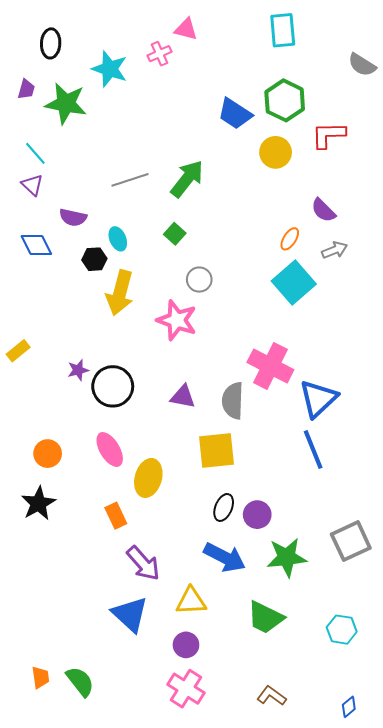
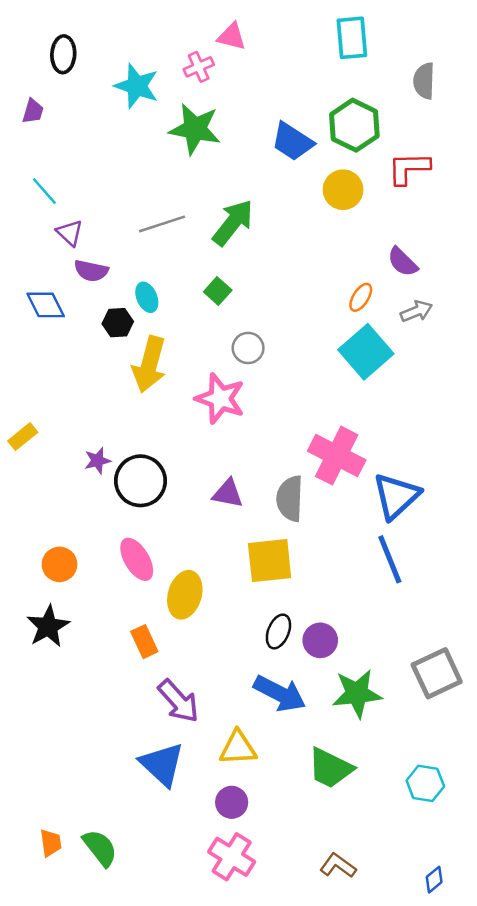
gray semicircle: (362, 65) -> (424, 81), moved, turned 60
green star: (66, 103) -> (195, 129), moved
purple triangle: (32, 185) -> (70, 233), moved

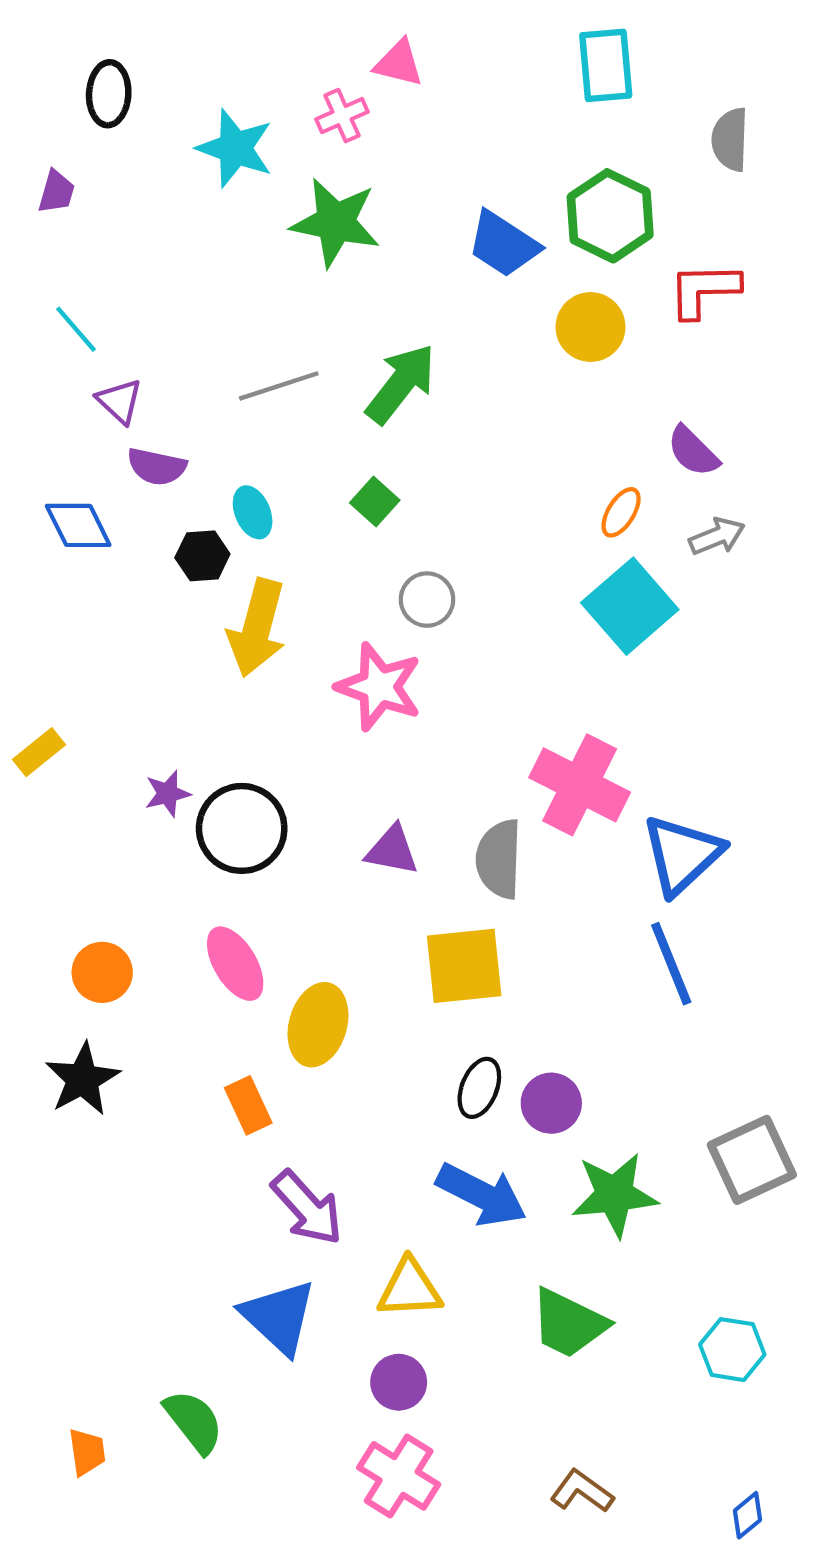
green semicircle: (100, 848) -> (194, 1421), moved

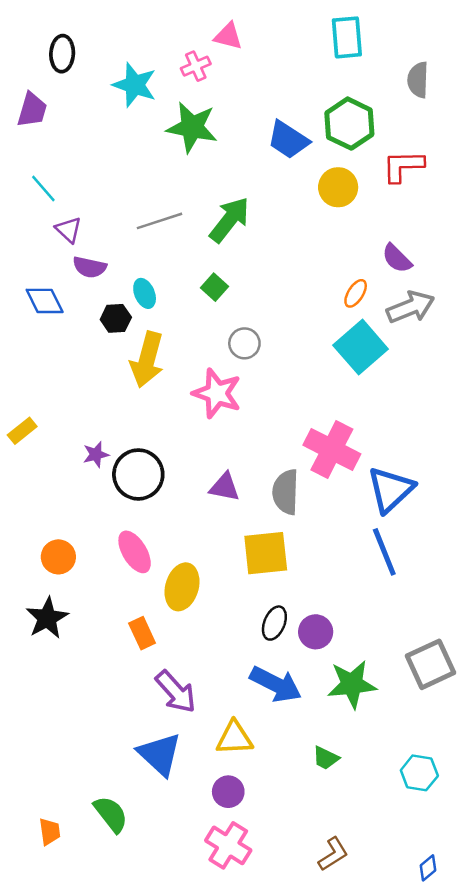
purple trapezoid: (56, 192) -> (32, 110), size x1.4
gray arrow: (717, 536) -> (411, 307), size x1.5
green trapezoid: (569, 1323) -> (326, 758), size x0.6
brown L-shape: (582, 1491) -> (333, 854), turned 112

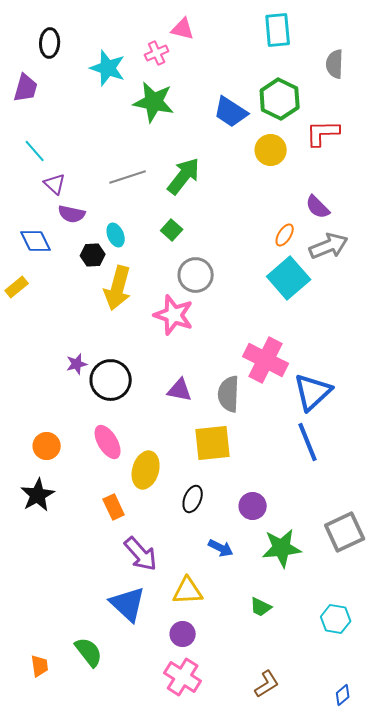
gray circle: (244, 343) -> (196, 275), size x1.4
yellow rectangle: (22, 431) -> (17, 287), moved
black ellipse: (274, 623) -> (193, 499), moved
blue arrow: (276, 684) -> (221, 548), size x0.6

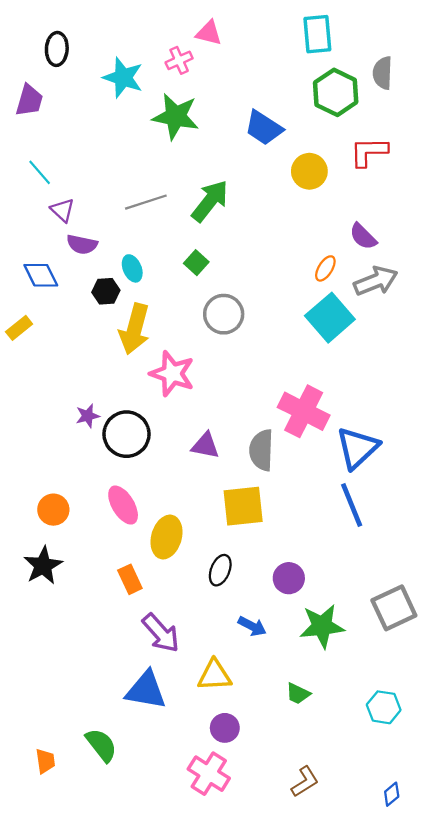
green hexagon: (280, 99) -> (336, 92), moved
pink star: (174, 315) -> (172, 374), moved
blue triangle: (128, 604) -> (146, 690), turned -33
purple circle: (183, 634) -> (225, 728), moved

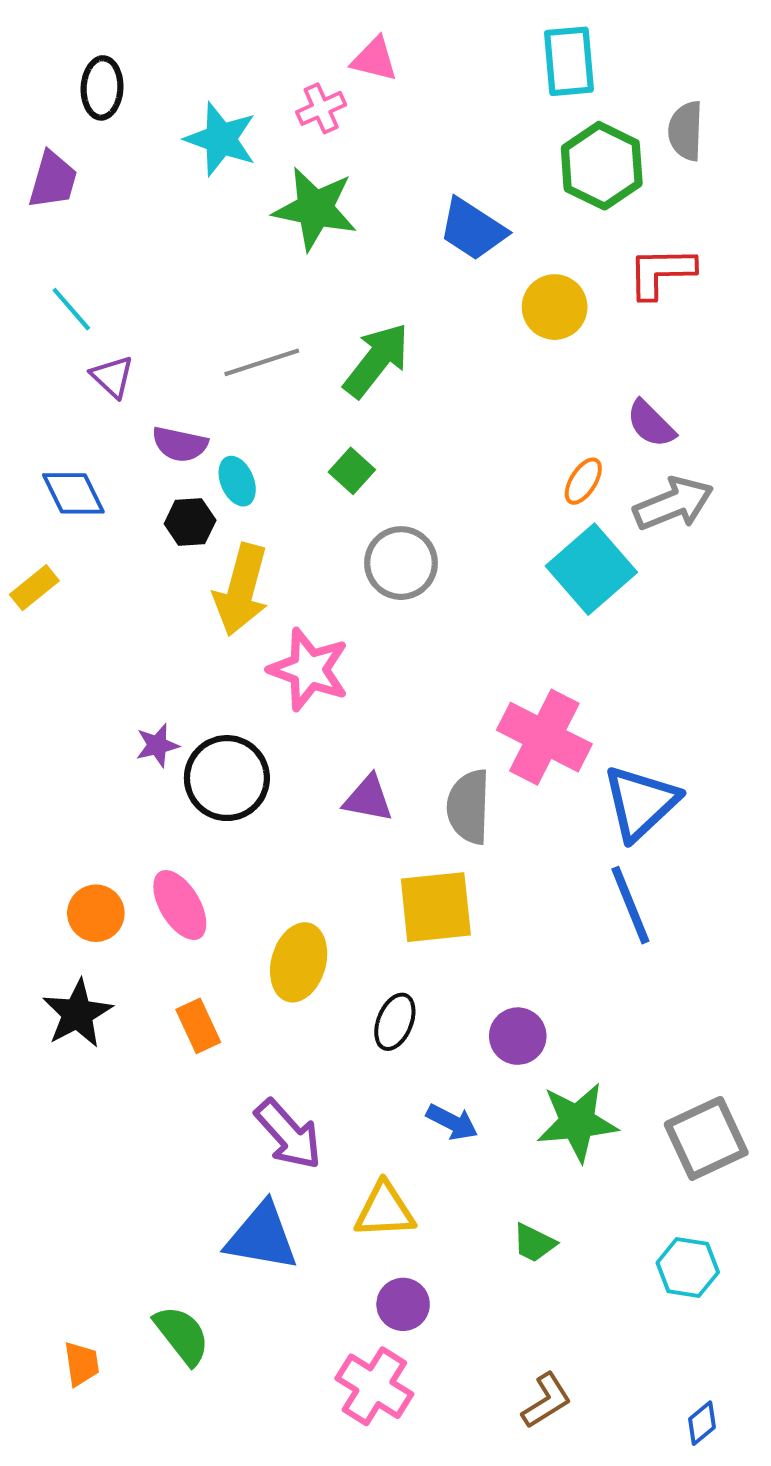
purple semicircle: (82, 244) -> (180, 444), moved
pink ellipse: (123, 505) -> (180, 905), moved
orange rectangle: (130, 579) -> (198, 1026), moved
gray square: (394, 608) -> (706, 1138), moved

